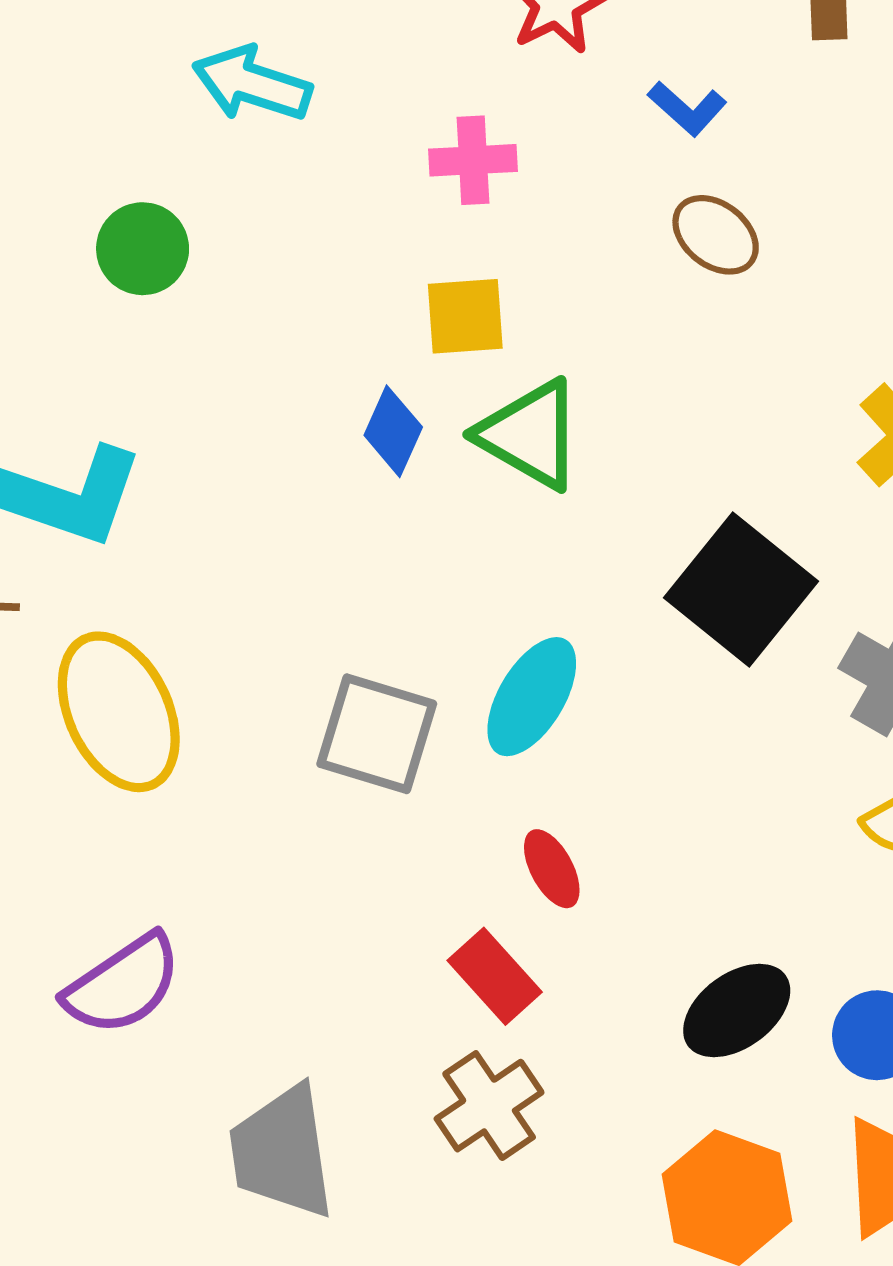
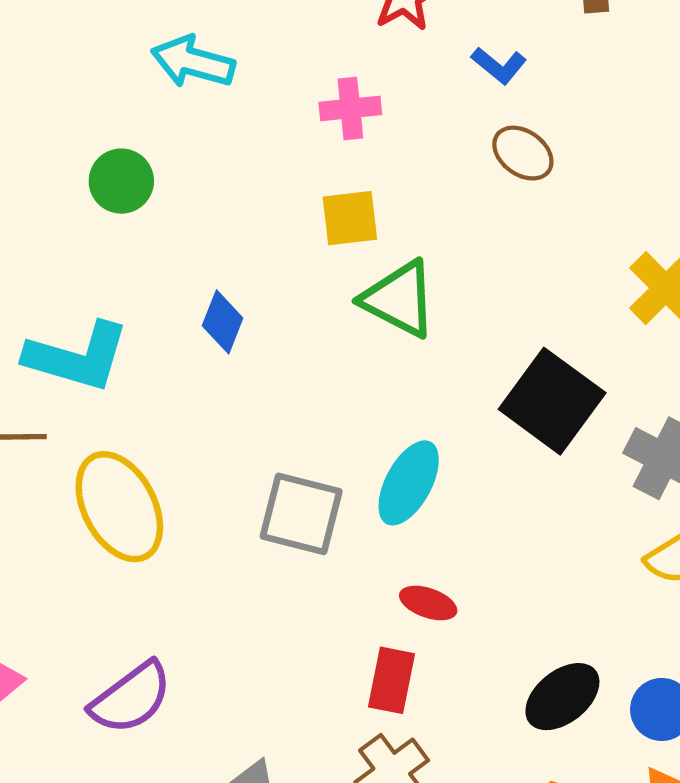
blue diamond: (393, 431) -> (223, 322), moved
red ellipse: (552, 869) -> (428, 603), turned -40
red rectangle: (495, 976) -> (391, 680), turned 56

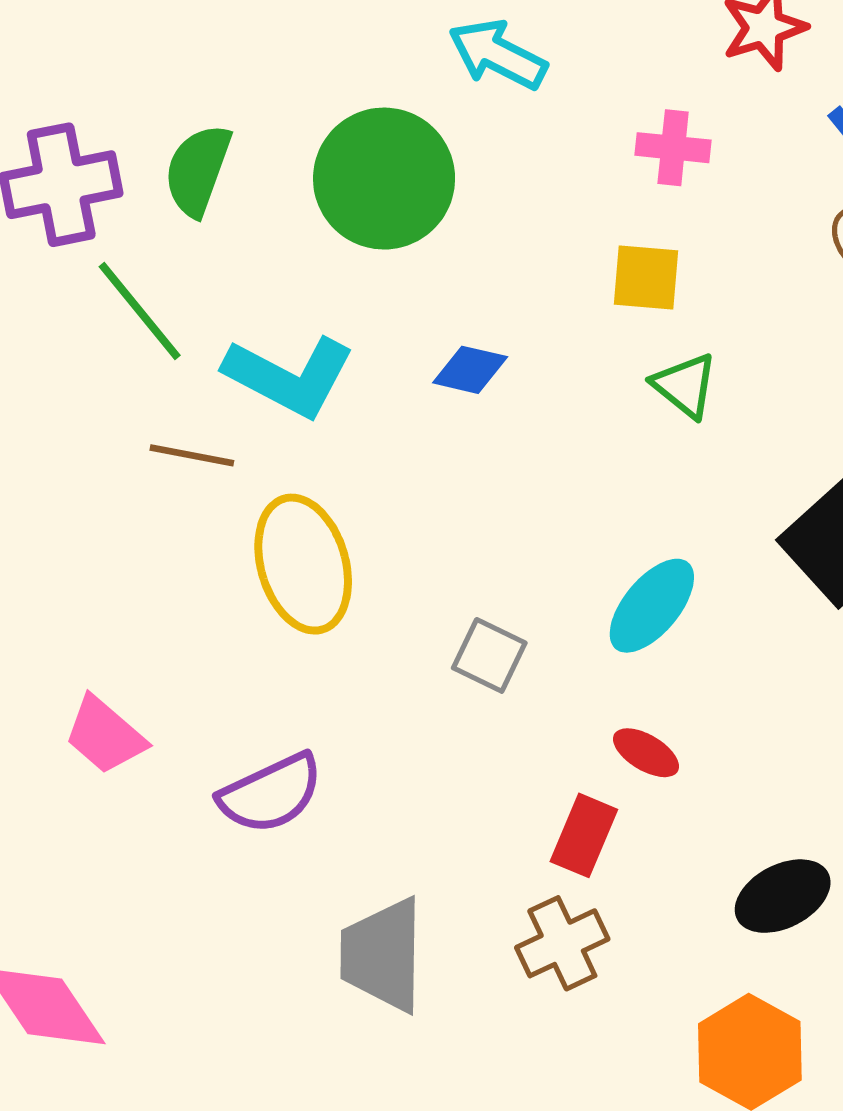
green circle: (121, 181) -> (384, 179), size x1.8
green triangle: (399, 299) -> (685, 385), size x0.7
blue diamond: (223, 322) -> (470, 370), turned 70
gray square: (301, 514) -> (489, 655), moved, size x0.7

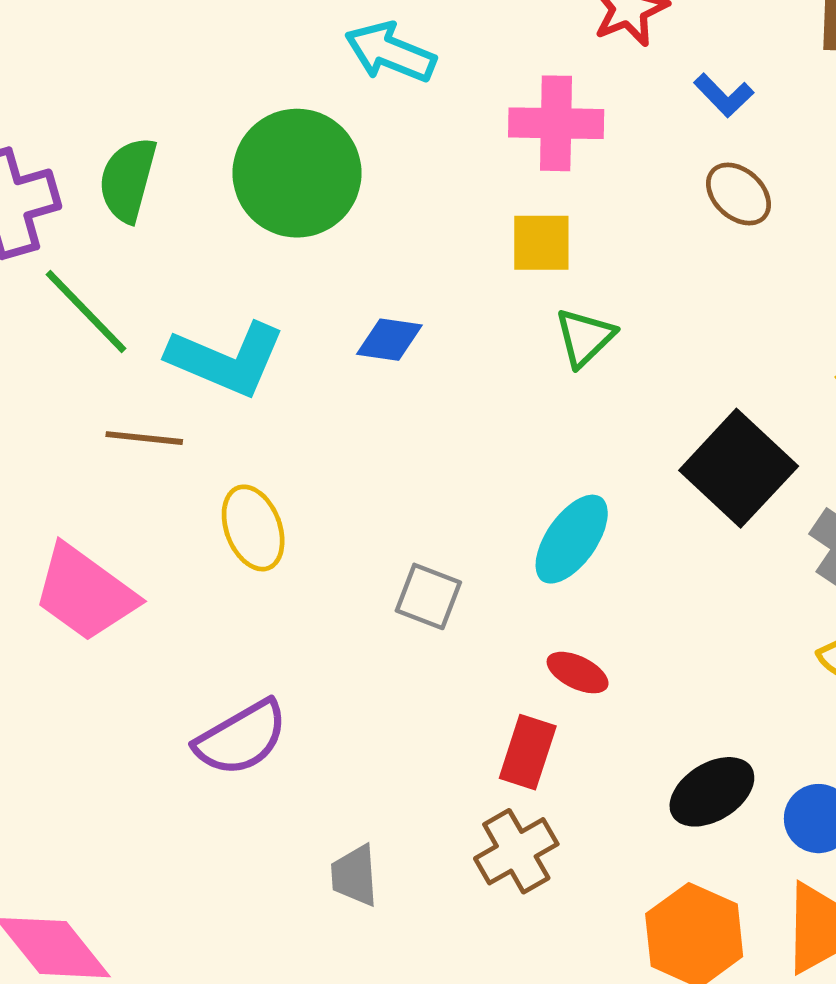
pink cross: (673, 148) -> (556, 123), size x1.4
green triangle: (685, 385) -> (585, 337), turned 42
yellow ellipse: (303, 564) -> (253, 528), size x0.7
pink trapezoid: (105, 735) -> (85, 593), moved, size x1.4
gray trapezoid: (382, 955) -> (355, 876), size x0.6

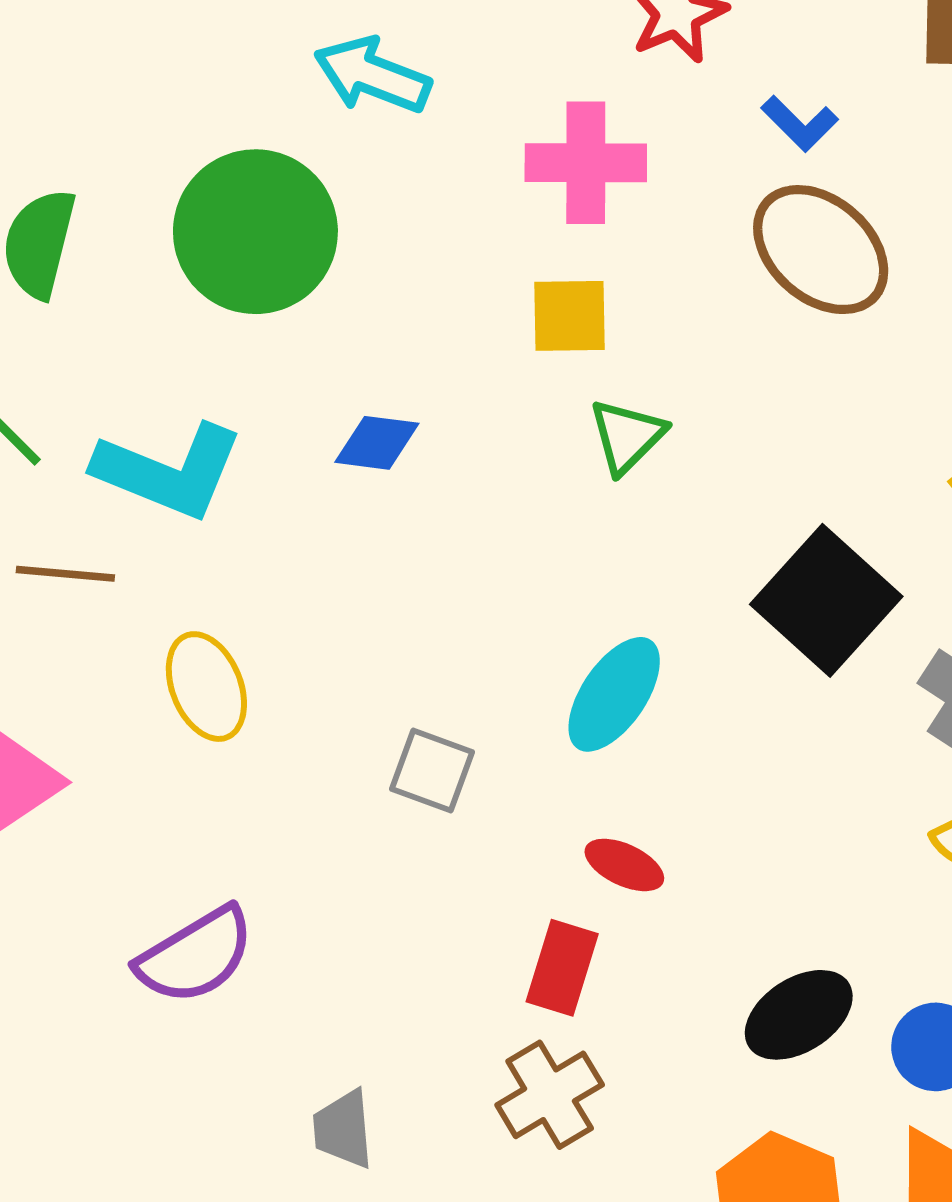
brown ellipse: (738, 194) -> (821, 250), size x1.6

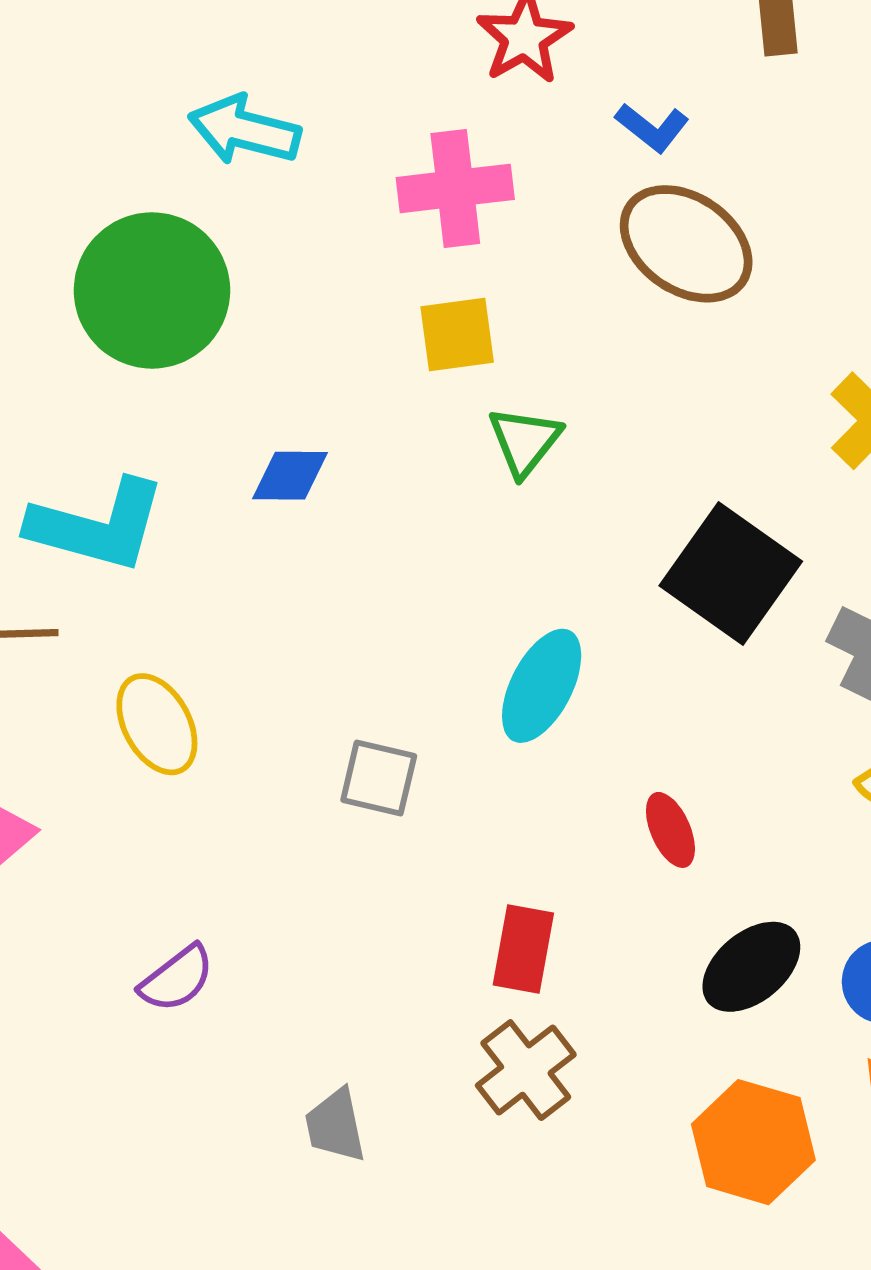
red ellipse: (624, 865) -> (670, 830), moved, turned 48
purple semicircle: (196, 955) -> (177, 979), size x0.7

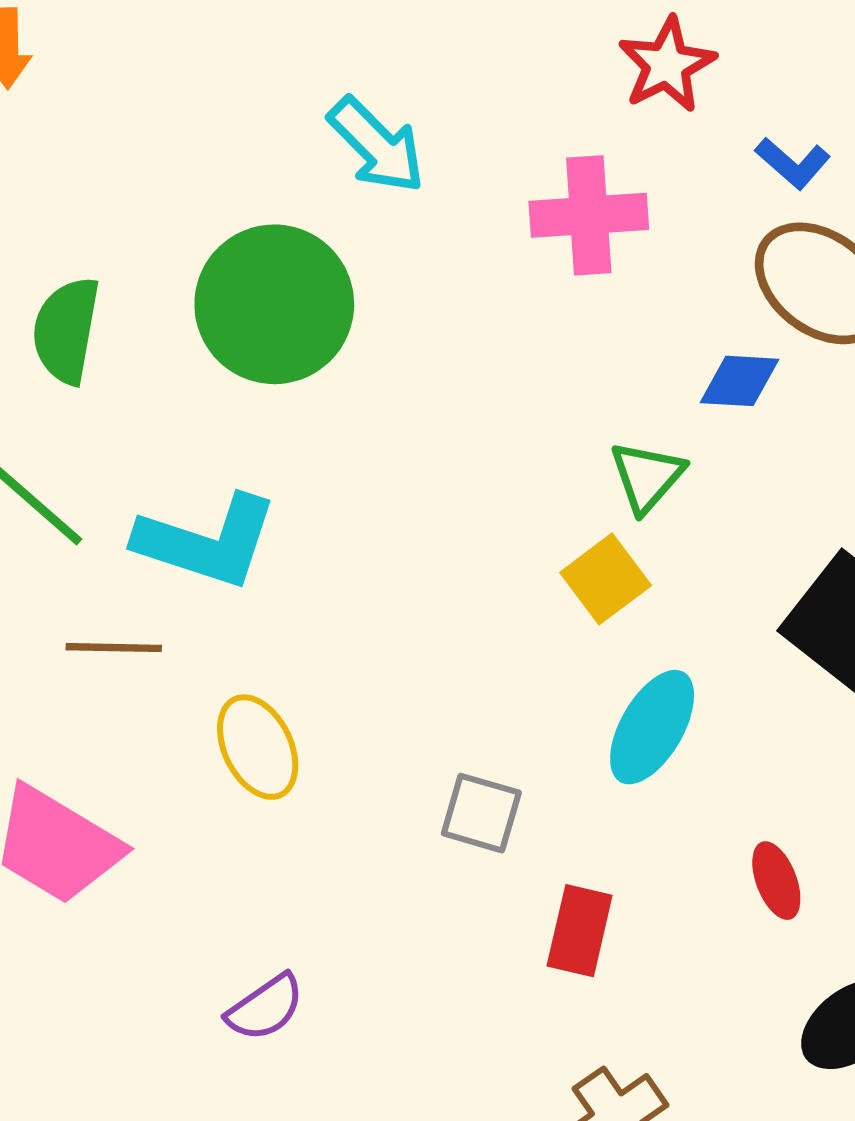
cyan arrow: (244, 130) -> (377, 145), turned -152
yellow square: (457, 334) -> (606, 579), moved, turned -32
blue diamond: (290, 476) -> (740, 381), moved
red rectangle: (523, 949) -> (580, 931), moved

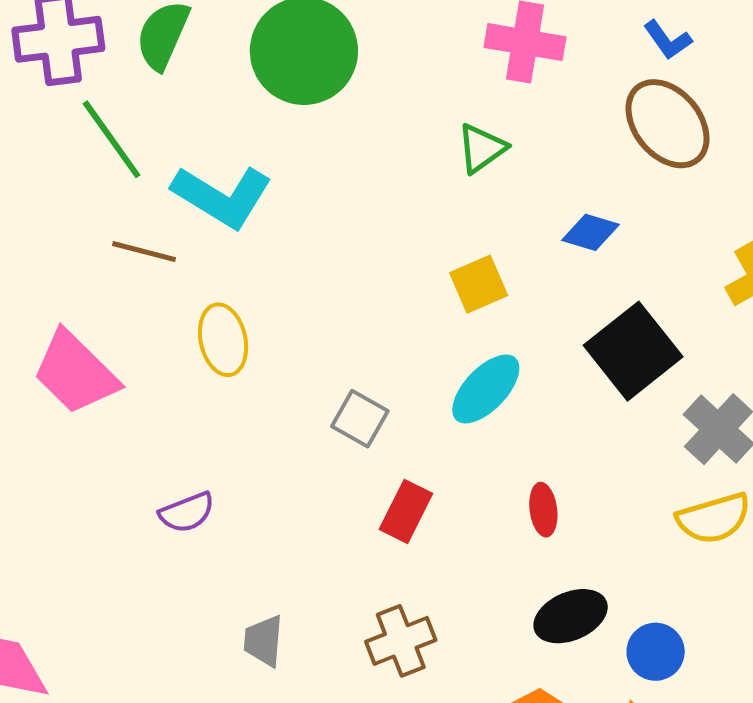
blue diamond: (740, 381) -> (590, 232), moved
green triangle: (647, 477) -> (482, 148), moved

